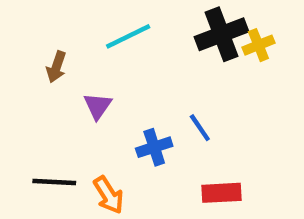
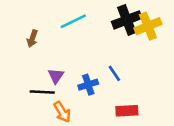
yellow cross: (258, 45) -> (148, 26), size x1.5
purple triangle: (98, 106) -> (56, 76), moved
black line: (54, 182) -> (42, 92), moved

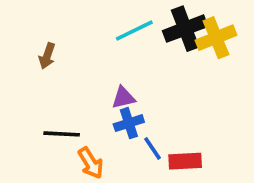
cyan line: (73, 21) -> (134, 30), moved
blue line: (114, 73) -> (152, 148), moved
purple triangle: (56, 76) -> (123, 98), moved, turned 42

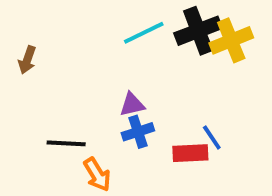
brown arrow: (47, 56) -> (27, 60), moved
blue line: (152, 148) -> (212, 138), moved
red rectangle: (185, 161) -> (190, 153), moved

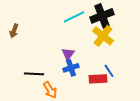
yellow cross: (231, 40) -> (103, 36), moved, turned -30
purple triangle: (132, 105) -> (68, 54), turned -40

